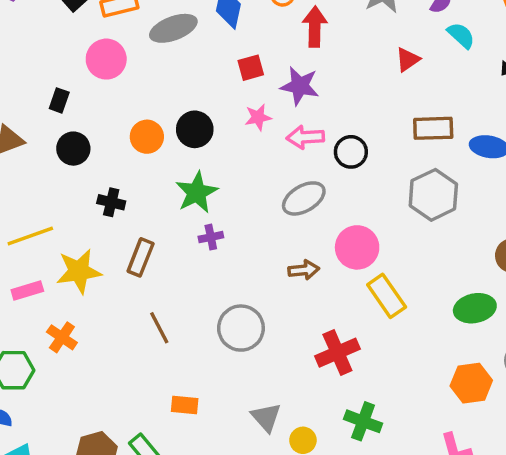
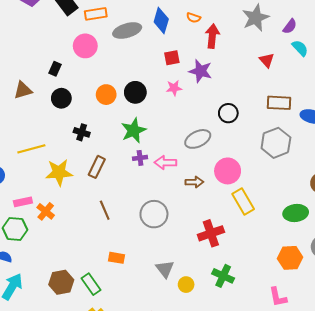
red triangle: (408, 60) -> (267, 60), turned -42
pink arrow: (305, 137) -> (165, 163), moved
pink rectangle: (27, 290) -> (23, 202), moved

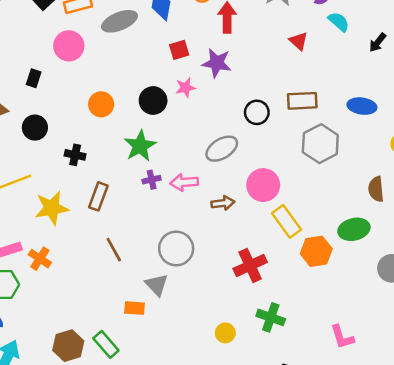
black circle: (135, 92) -> (153, 101), moved
black circle: (61, 98) -> (35, 128), moved
brown rectangle: (279, 103) -> (302, 101), moved
orange hexagon: (290, 258) -> (316, 251), moved
gray triangle: (165, 269) -> (157, 285), moved

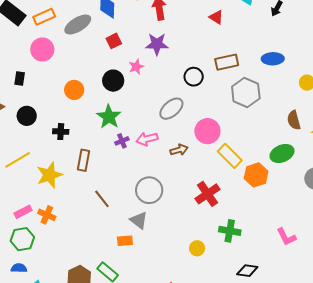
red square: (179, 50) -> (114, 41), moved

